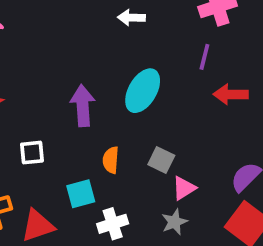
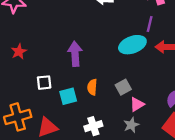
cyan ellipse: (143, 91) -> (132, 45), moved, turned 40
gray square: (161, 160) -> (123, 87), turned 35
cyan square: (81, 194) -> (68, 96), moved

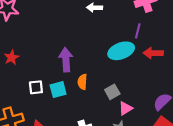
orange semicircle: (92, 87) -> (82, 82), moved
cyan square: (68, 96) -> (58, 90), moved

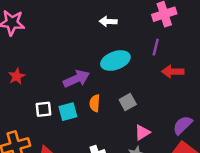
cyan ellipse: (121, 51) -> (115, 60), moved
purple arrow: (66, 60) -> (76, 79), turned 70
gray square: (112, 92) -> (128, 102), moved

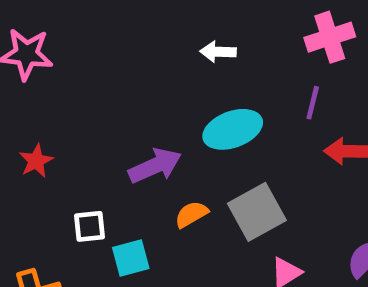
gray square: (128, 102) -> (257, 212), size x1.6
orange semicircle: (95, 103) -> (191, 214), turned 56
cyan square: (68, 112) -> (131, 258), moved

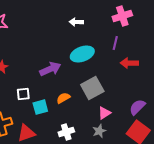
orange semicircle: (191, 214) -> (63, 98), moved

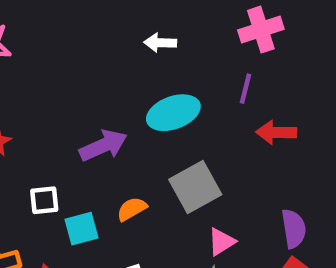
purple semicircle: (137, 107) -> (294, 229), turned 126

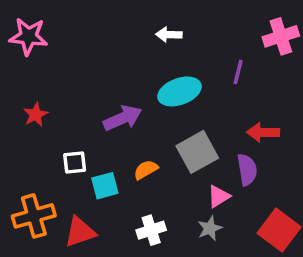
pink cross: (261, 30) -> (281, 36), moved
red arrow: (276, 132) -> (263, 132), moved
purple semicircle: (294, 229) -> (247, 170), moved

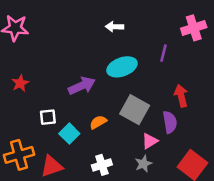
red arrow: (263, 132) -> (181, 96), turned 75
gray square: (197, 152) -> (135, 110), turned -32
cyan square: (105, 186) -> (69, 134), turned -30

